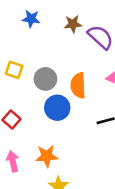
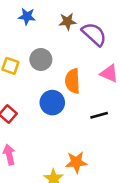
gray circle: (45, 79) -> (41, 60), moved
orange star: (47, 156) -> (76, 162), moved

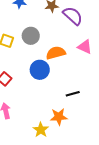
orange semicircle: (73, 81) -> (56, 53), turned 78
black line: (99, 115) -> (73, 94), moved

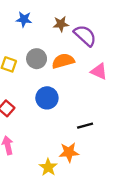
orange semicircle: (56, 53) -> (63, 61), moved

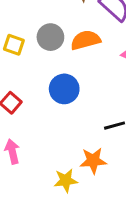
yellow star: (48, 167) -> (66, 180), turned 30

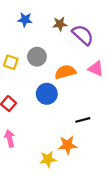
orange semicircle: (86, 40) -> (65, 72), moved

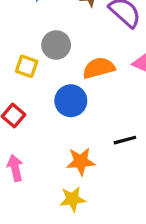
yellow square: (11, 62) -> (27, 66), moved
orange star: (67, 145) -> (81, 161), moved

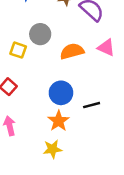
blue circle: (71, 101) -> (61, 93), moved
orange star: (81, 161) -> (59, 121), turned -30

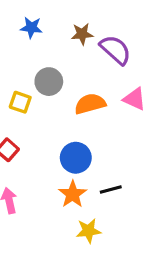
black line: (92, 105) -> (111, 189), moved
yellow star: (52, 149) -> (88, 231), moved

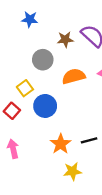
brown star: (82, 34) -> (65, 39), moved
yellow square: (20, 102) -> (25, 88), moved, turned 35
blue circle: (76, 158) -> (45, 106), moved

